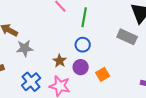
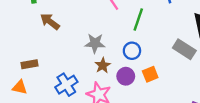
gray star: (25, 48) -> (95, 43), moved
orange square: (103, 74) -> (150, 74), moved

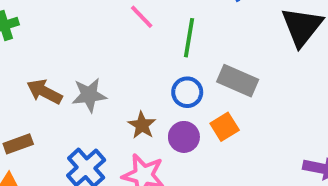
brown arrow: (50, 22) -> (44, 92), moved
gray star: (95, 43) -> (89, 95), moved
gray rectangle: (184, 49) -> (238, 81), moved

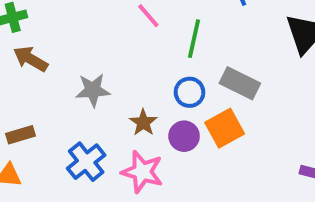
brown arrow: (44, 92) -> (31, 59), moved
orange square: (225, 127) -> (225, 128), size x1.4

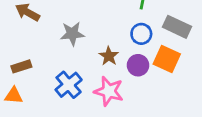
orange square: (225, 128) -> (167, 59), turned -36

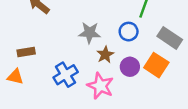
gray star: (72, 34) -> (90, 33), moved
blue circle: (141, 34) -> (129, 32), moved

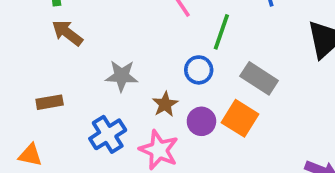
gray star: (90, 33) -> (122, 76), moved
orange triangle: (15, 77) -> (30, 155), moved

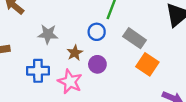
orange square: (240, 118) -> (147, 64), moved
blue cross: (108, 134) -> (38, 71), turned 30

